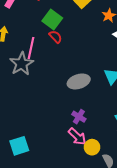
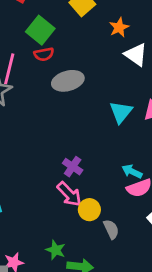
red semicircle: (55, 37) -> (44, 54), turned 120
gray ellipse: (79, 81) -> (68, 81), moved

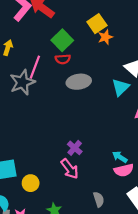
orange star: (119, 27) -> (105, 37), moved
cyan triangle: (121, 112) -> (121, 87), moved
yellow circle: (89, 210) -> (31, 183), moved

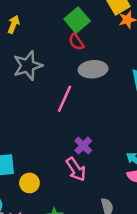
red semicircle: (63, 59) -> (76, 42), turned 56
pink line: (35, 67) -> (64, 99), moved

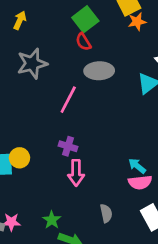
purple cross: (83, 146) -> (68, 146), moved, turned -30
pink arrow: (76, 169) -> (76, 173), turned 30
yellow circle: (29, 183) -> (19, 158), moved

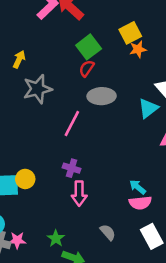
yellow arrow: (20, 20) -> (19, 59), moved
red semicircle: (83, 42) -> (87, 68), turned 66
gray semicircle: (106, 213) -> (108, 232), turned -30

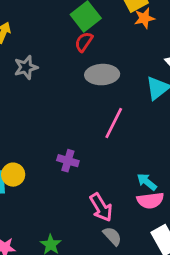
gray star: (38, 89) -> (26, 67), size x0.7
pink line: (72, 124) -> (114, 123), moved
pink arrow: (79, 194) -> (101, 207), moved, turned -30

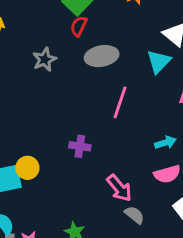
gray star: (26, 67) -> (45, 60), moved
cyan arrow: (147, 182) -> (165, 143), moved, turned 132

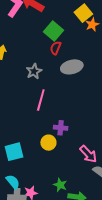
pink line: (120, 102) -> (41, 100), moved
yellow circle: (27, 168) -> (48, 143), moved

